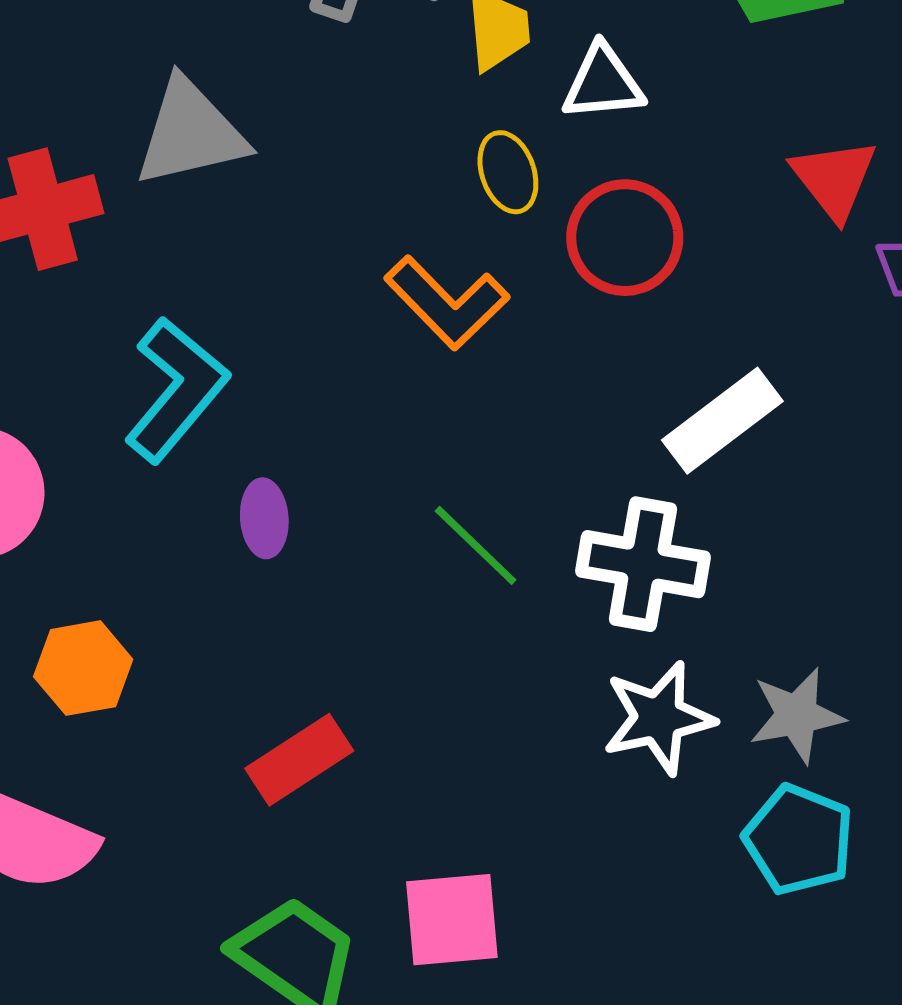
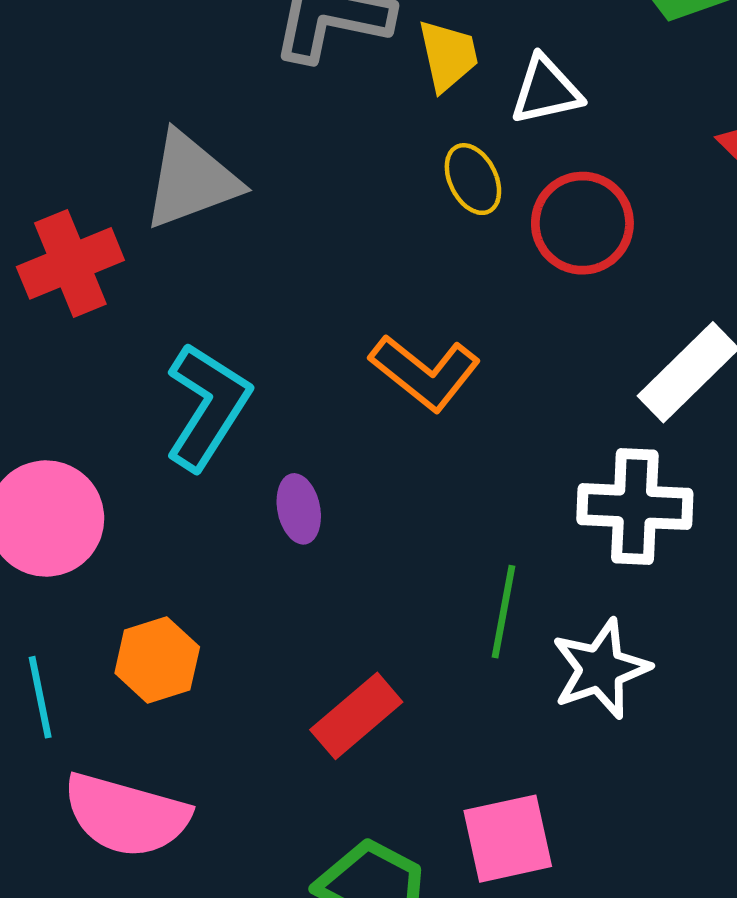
orange L-shape: (447, 303) -> (425, 372), moved
green line: (476, 545) -> (503, 612), moved, turned 64
white star: (659, 718) -> (601, 669), moved

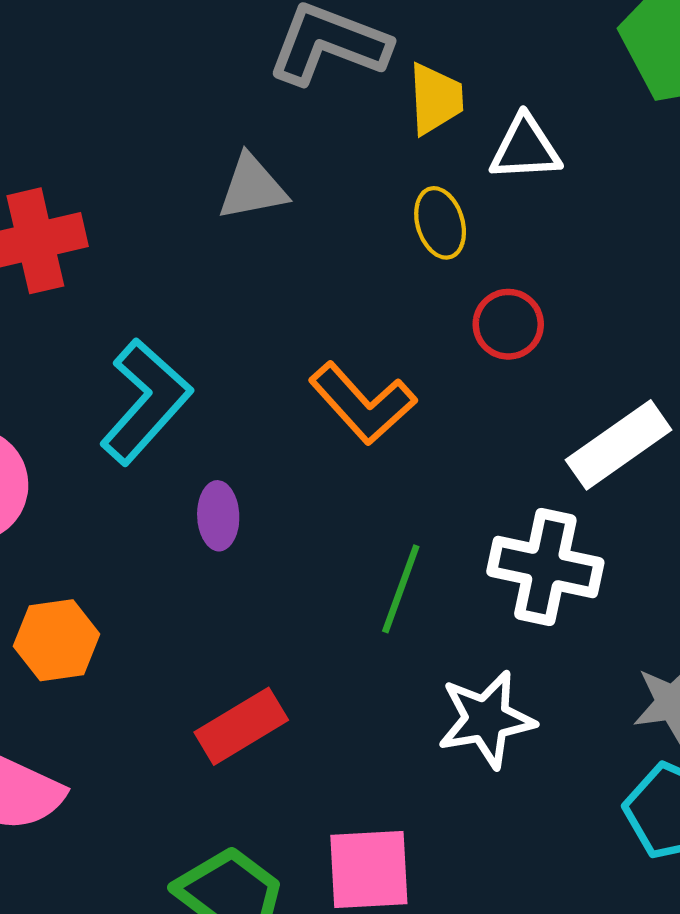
gray triangle: (191, 180) -> (252, 188), moved, size x0.7
red circle: (582, 223) -> (508, 324), moved, size x0.7
green line: (503, 612) -> (401, 589), moved

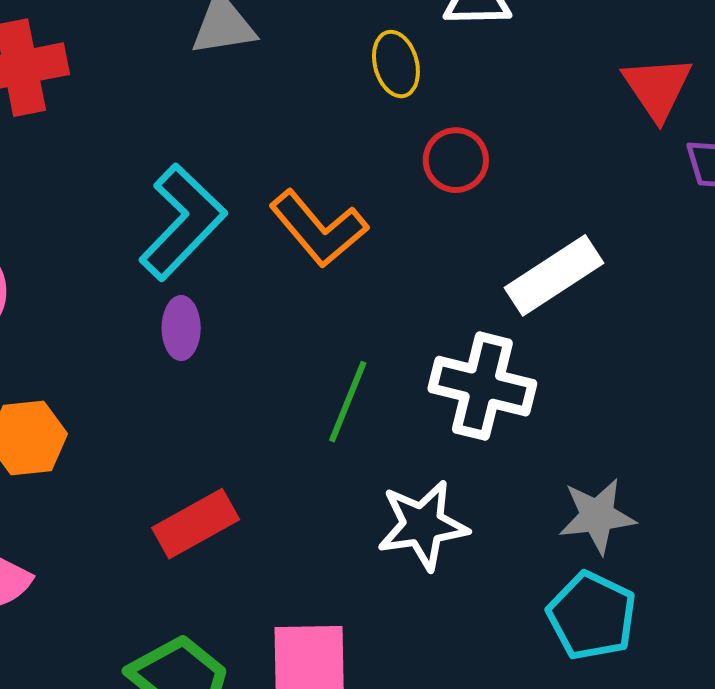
cyan L-shape: (146, 401) -> (183, 222), moved

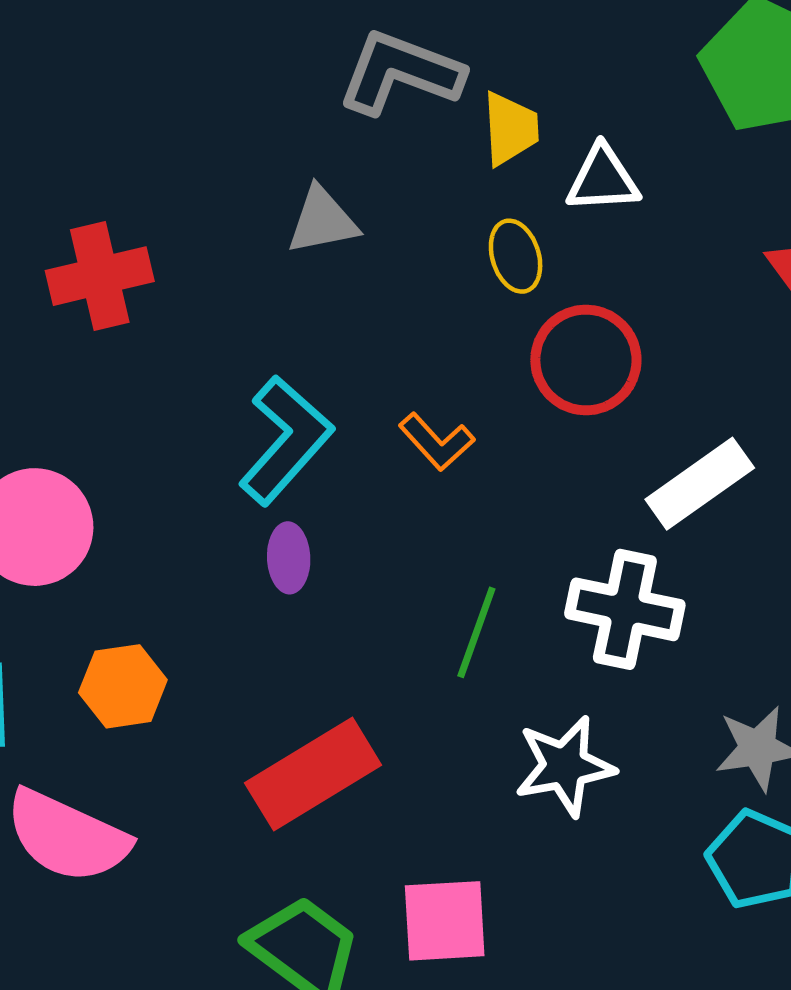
red circle: (456, 160) -> (586, 360), size x1.5
orange L-shape: (318, 229) -> (437, 442), size x0.7
red rectangle: (196, 524) -> (313, 774), size x1.4

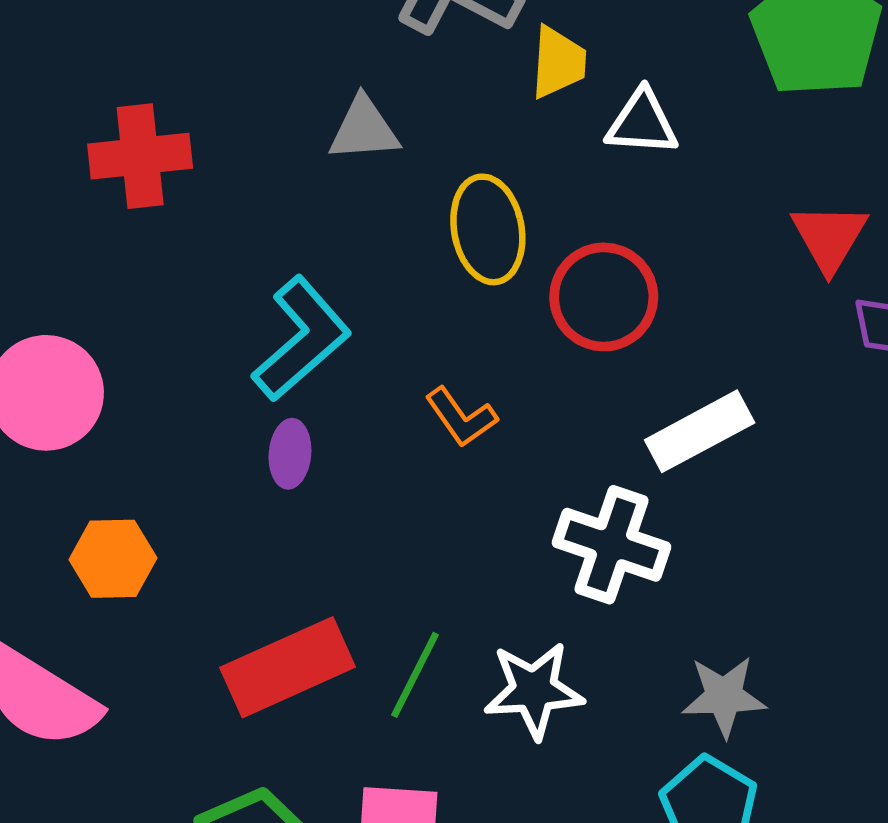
yellow ellipse: (516, 256) -> (488, 229), moved, size x1.5
orange L-shape: (437, 442) -> (461, 417), moved
green line: (476, 632) -> (415, 675), moved

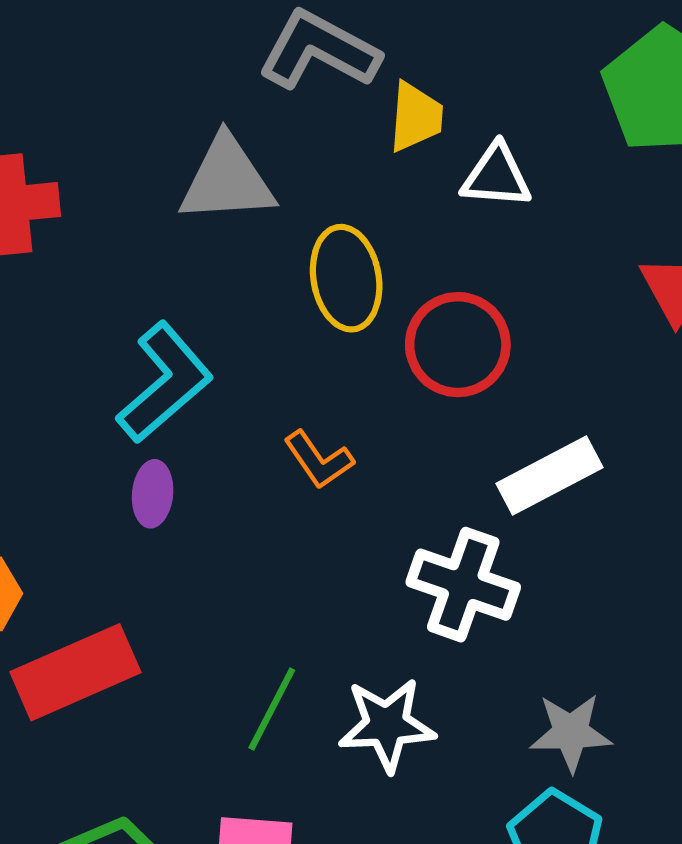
gray triangle: (364, 129) -> (227, 180), size x1.4
red rectangle: (288, 667) -> (75, 672), moved

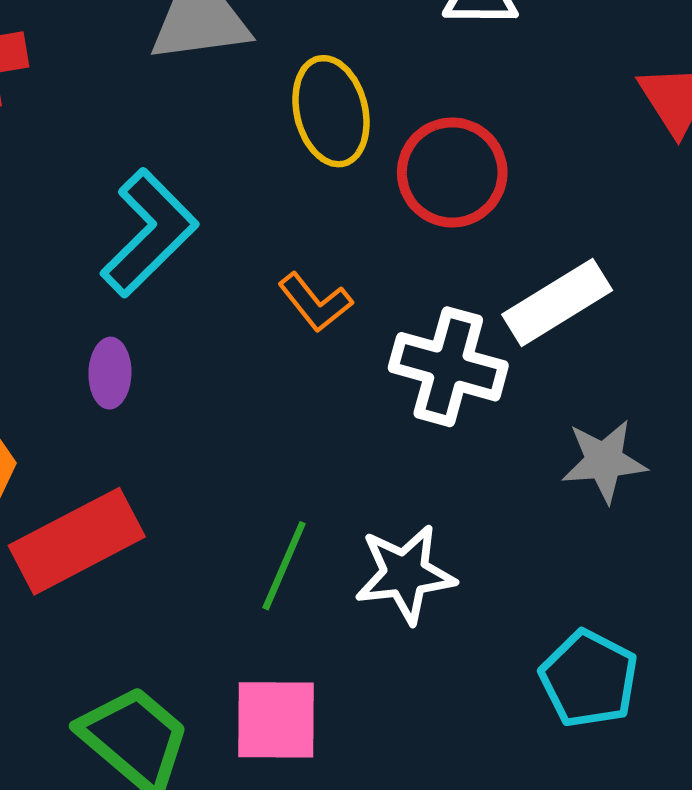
purple ellipse: (153, 494) -> (110, 373), moved
white cross: (463, 585) -> (448, 367), moved
gray star: (571, 732) -> (604, 461), moved

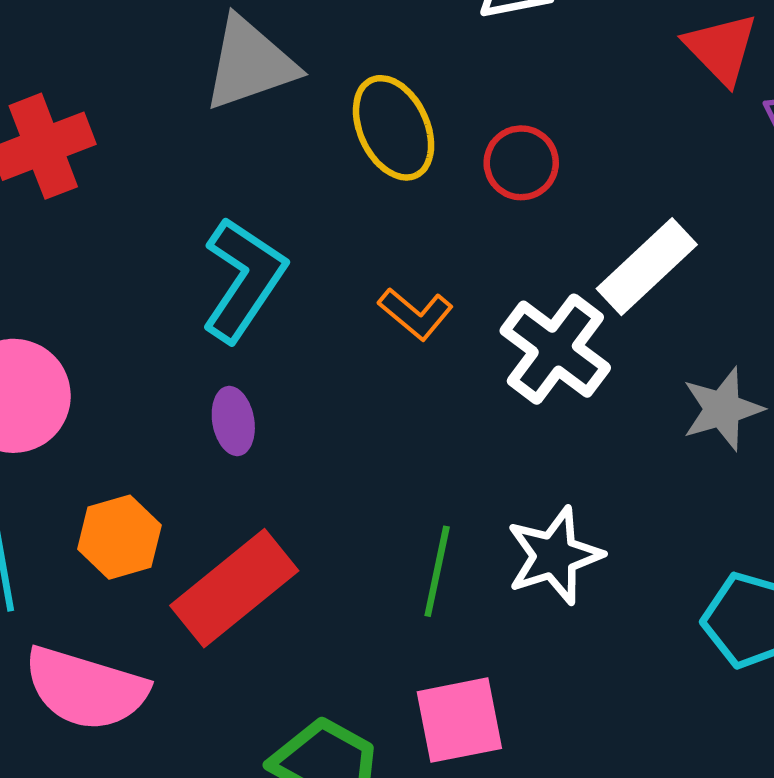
red circle: (452, 172) -> (521, 163), size x0.7
white cross: (448, 367) -> (555, 349), turned 33

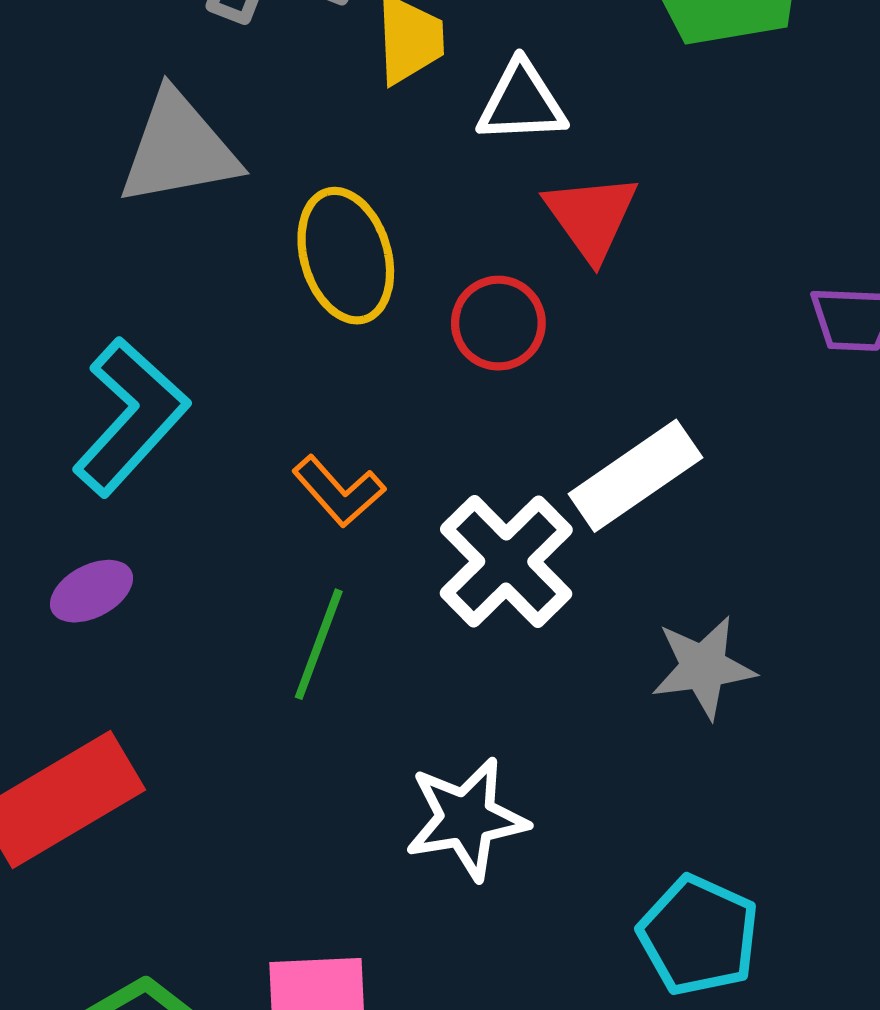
red triangle: (721, 49) -> (591, 217), moved
purple ellipse: (233, 421) -> (91, 591), turned 64
green line: (437, 571) -> (319, 644), moved

